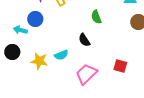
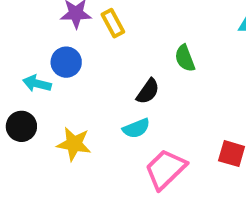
black semicircle: (84, 40) -> (148, 91), moved, turned -112
cyan semicircle: (61, 55) -> (136, 128), moved

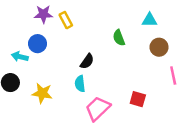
green semicircle: (185, 58) -> (119, 38), moved
cyan semicircle: (136, 128) -> (80, 84), turned 105

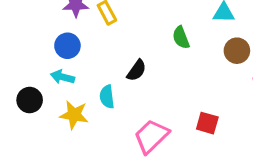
cyan arrow: (20, 57) -> (63, 77), moved
cyan semicircle: (80, 84) -> (107, 97), moved

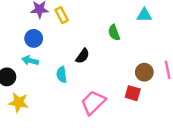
brown circle: (237, 51) -> (144, 72), moved
yellow star: (74, 115) -> (19, 102), moved

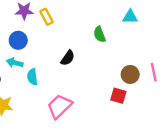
cyan semicircle: (62, 75) -> (32, 77), moved
pink trapezoid: (93, 102) -> (59, 106), moved

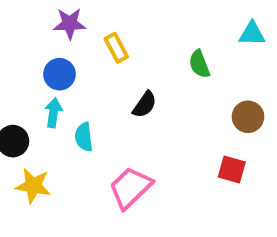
yellow rectangle: (46, 17) -> (116, 48), moved
cyan arrow: (15, 63) -> (53, 113), turned 84
brown circle: (130, 74) -> (248, 117), moved

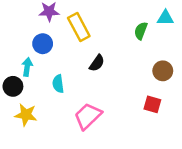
yellow rectangle: (116, 48) -> (79, 27), size x1.5
green semicircle: (199, 64) -> (141, 31), moved, turned 42
cyan arrow: (53, 113) -> (27, 67), moved

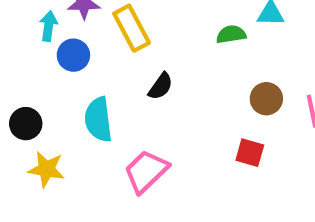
green semicircle: (141, 31) -> (231, 34), turned 60
cyan arrow: (27, 67) -> (49, 26), moved
cyan semicircle: (58, 84) -> (98, 119), size x1.5

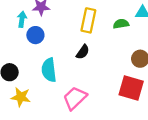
yellow rectangle: (132, 28) -> (88, 20), moved, turned 40
red square: (250, 153) -> (131, 88), size x1.6

